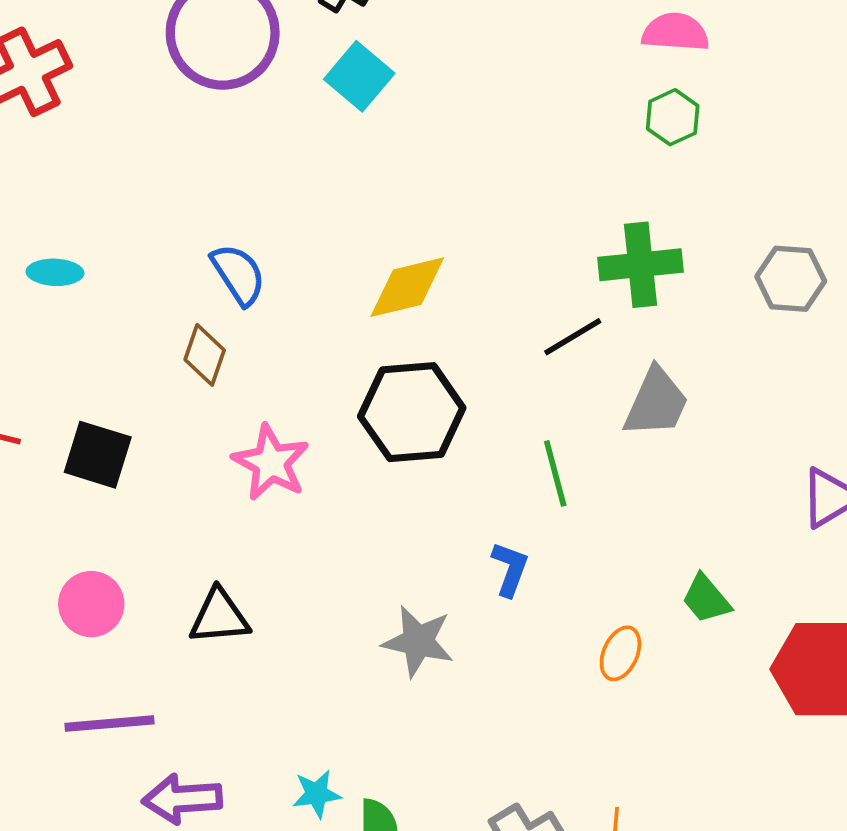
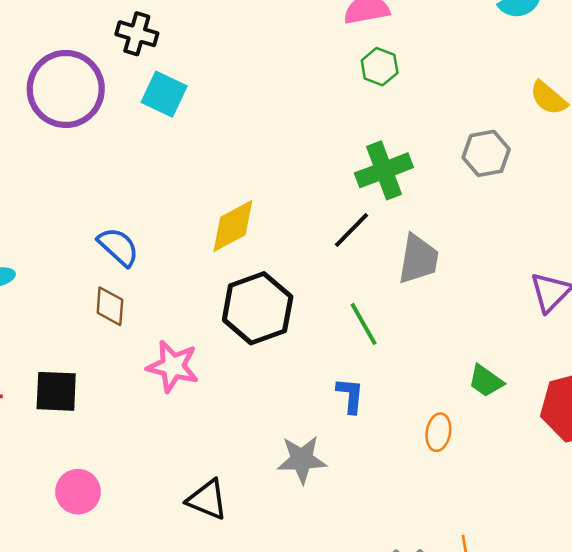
black triangle: (219, 617) -> (207, 500), moved, turned 42

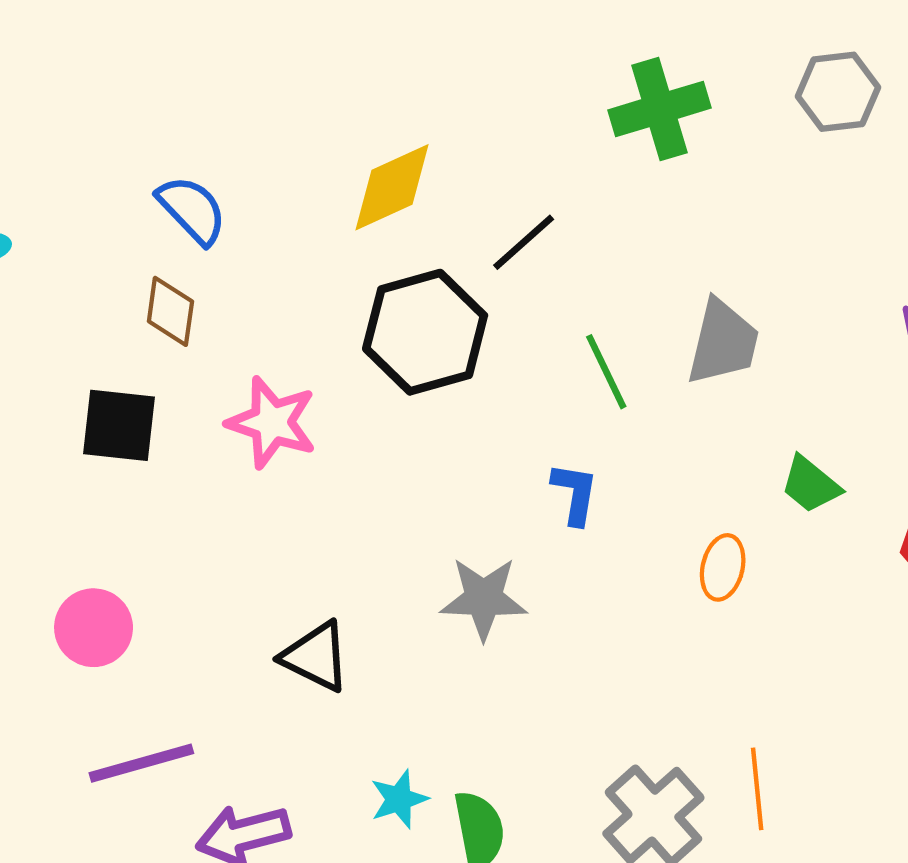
black line: (351, 230) -> (524, 242), moved
gray trapezoid: (418, 259) -> (723, 342), moved
black square: (56, 391) -> (119, 425), moved

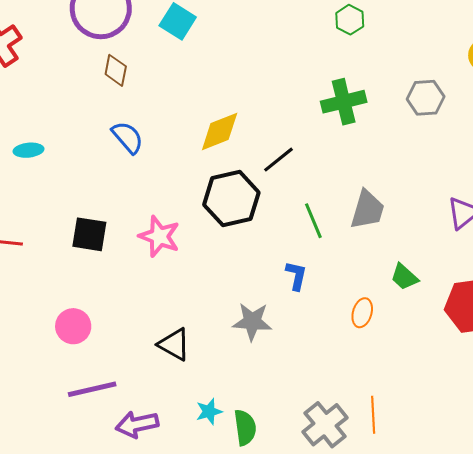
brown diamond: (170, 311) -> (116, 70), moved

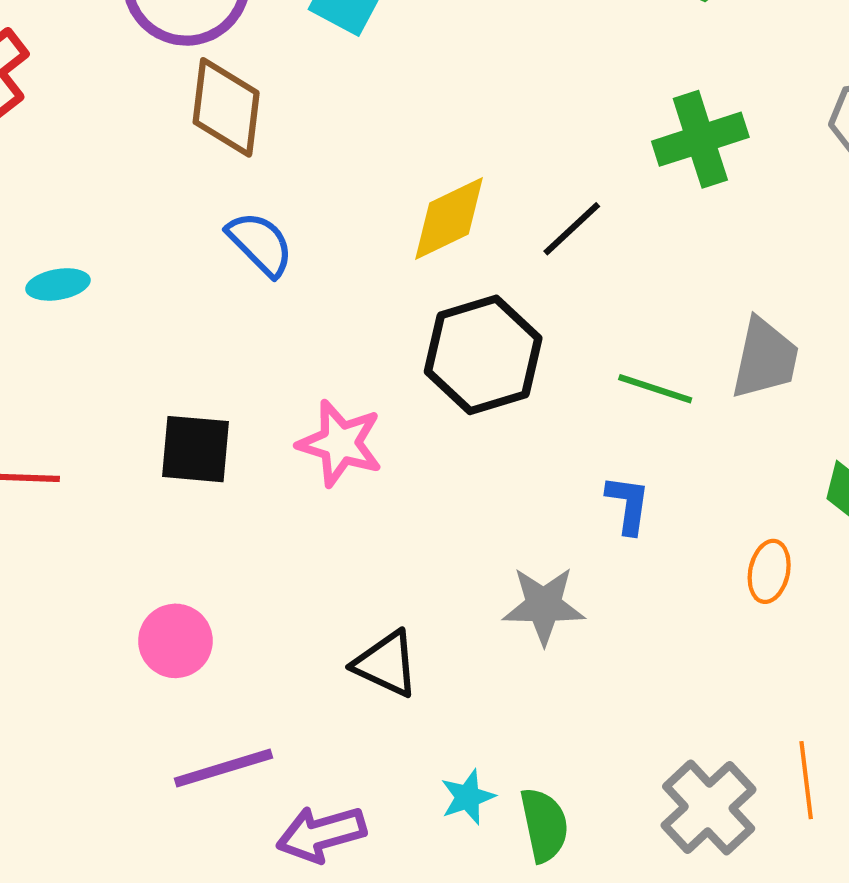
brown diamond: (116, 70) -> (226, 107), size x1.5
black line: (278, 160) -> (572, 229), moved
green line: (313, 221) -> (655, 389), turned -45

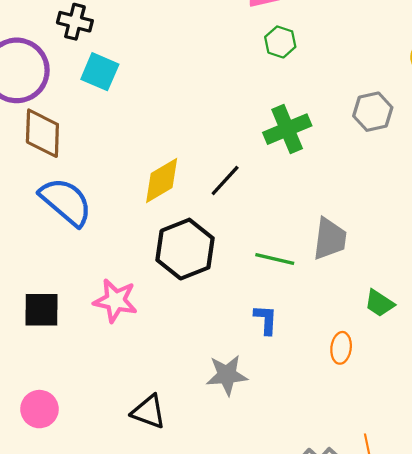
blue semicircle: (260, 244) -> (66, 202), size x1.5

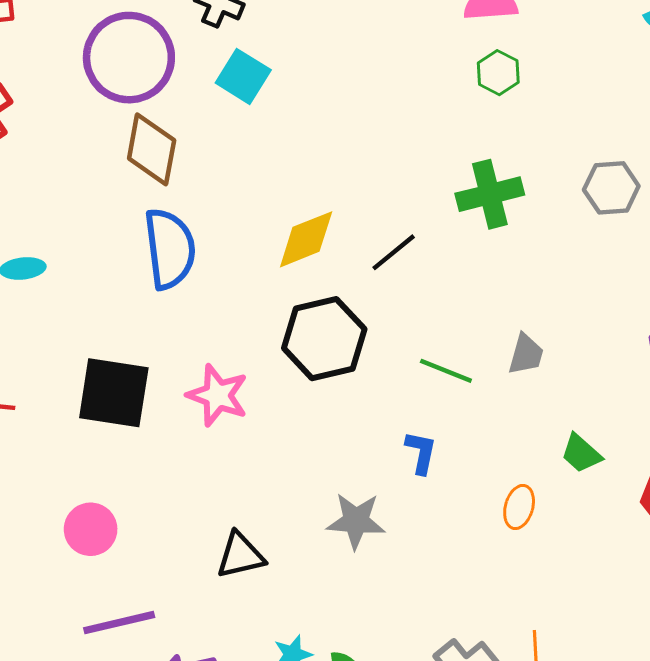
blue semicircle: (66, 202) -> (170, 249), turned 34
gray trapezoid: (330, 239) -> (526, 354), size x0.7
black square: (42, 310) -> (114, 393), size x1.4
black triangle: (149, 412) -> (240, 555), turned -42

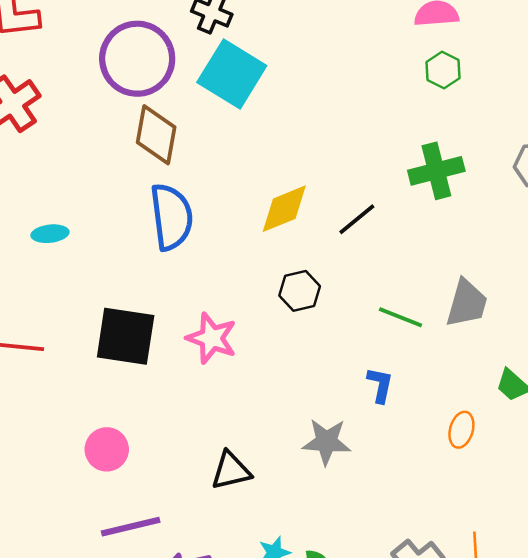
cyan square: (243, 76) -> (232, 74), size x1.5
black hexagon: (324, 339) -> (300, 291), size x0.6
gray trapezoid: (526, 354) -> (467, 303), size x1.4

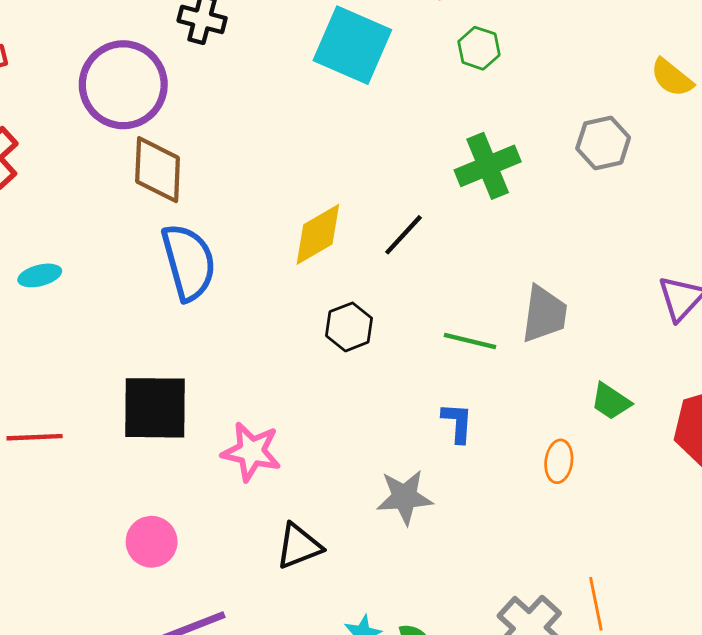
cyan square: (232, 74) -> (352, 45), moved
cyan ellipse: (50, 234) -> (40, 275), moved
pink star: (212, 338) -> (251, 452), moved

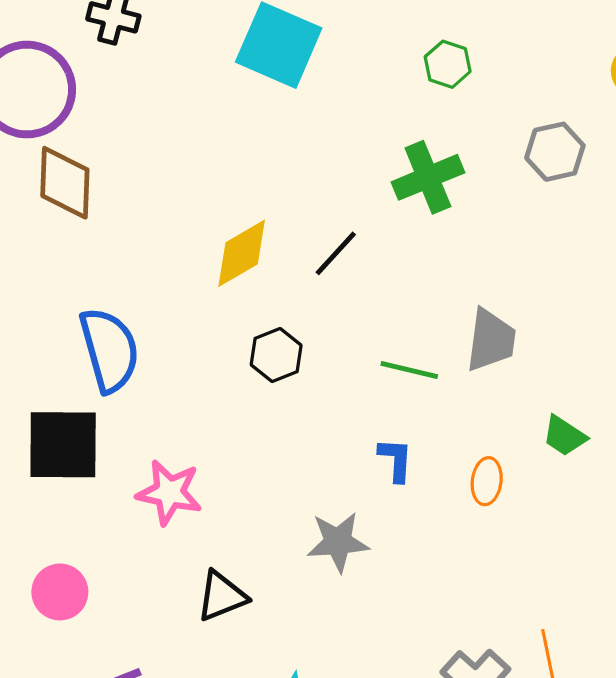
green hexagon: (479, 48) -> (448, 64), moved
blue semicircle: (189, 262) -> (109, 350), moved
orange ellipse: (559, 461) -> (487, 481), moved

